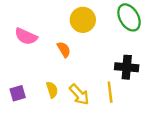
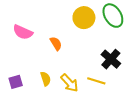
yellow circle: (83, 20) -> (84, 18), moved
black cross: (127, 67) -> (111, 59), turned 36
yellow line: (110, 92) -> (96, 81), turned -66

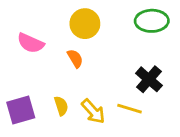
green ellipse: (113, 16) -> (152, 21), turned -60
yellow circle: (84, 18) -> (85, 24), moved
purple square: (16, 82) -> (21, 110), size x1.5

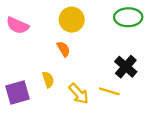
pink semicircle: (31, 43) -> (18, 25), moved
yellow semicircle: (61, 106) -> (48, 80), moved

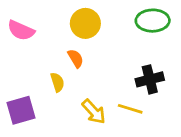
black cross: (126, 67) -> (150, 79), turned 35
yellow semicircle: (48, 80) -> (57, 82), moved

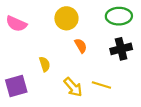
orange semicircle: (76, 58) -> (81, 46), moved
black cross: (150, 79) -> (121, 49), moved

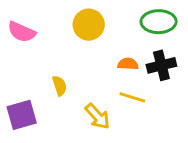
orange semicircle: (81, 46) -> (128, 64), moved, turned -56
yellow line: (101, 85) -> (132, 97), moved

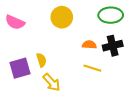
purple square: (22, 115) -> (20, 68), moved
yellow arrow: (97, 116) -> (52, 82), moved

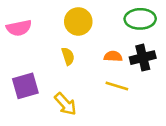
pink semicircle: (15, 22) -> (19, 28), turned -36
yellow semicircle: (41, 60) -> (68, 56), moved

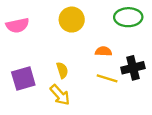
yellow semicircle: (68, 56) -> (62, 70), moved
black cross: (143, 58) -> (133, 68), moved

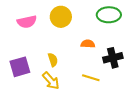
pink semicircle: (17, 25) -> (27, 22), moved
yellow line: (107, 78) -> (91, 78), moved

